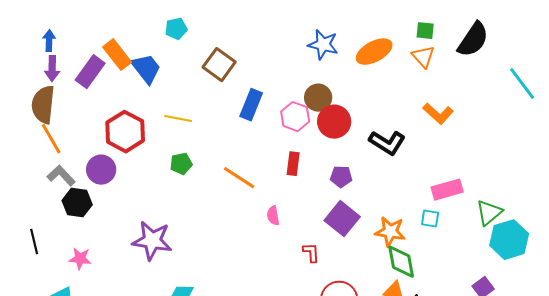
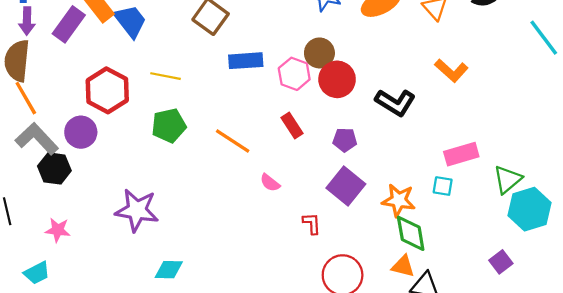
blue rectangle: (251, 105) -> (246, 61), turned 64
green pentagon: (181, 164) -> (169, 126), size x1.4
red rectangle: (293, 164) -> (292, 126), turned -40
gray L-shape: (61, 176) -> (37, 139), size x1.4
pink semicircle: (273, 216) -> (270, 183), turned -42

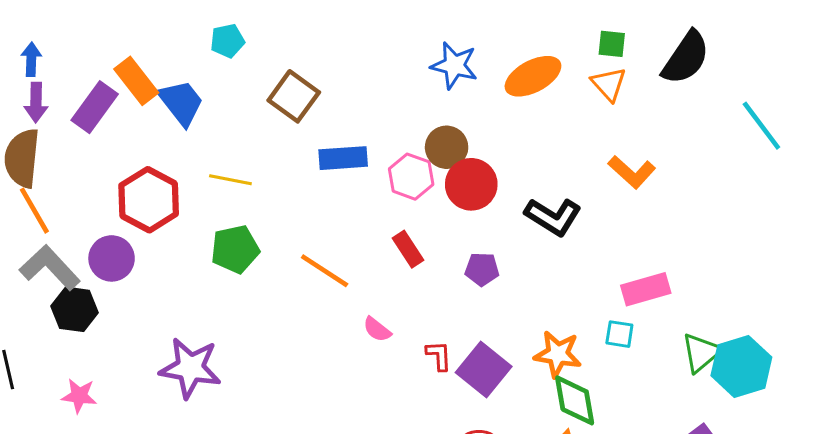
green triangle: (507, 179) -> (701, 353), moved
purple square: (346, 186) -> (484, 370), moved
red L-shape: (312, 223) -> (439, 356), moved

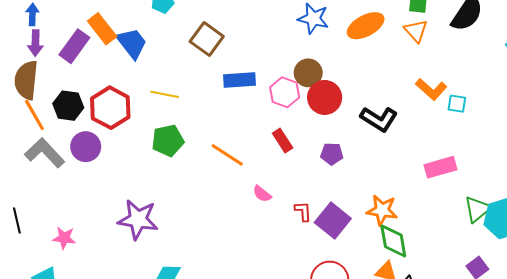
black hexagon: (75, 309) -> (68, 106), moved
cyan square: (619, 334) -> (457, 104), moved

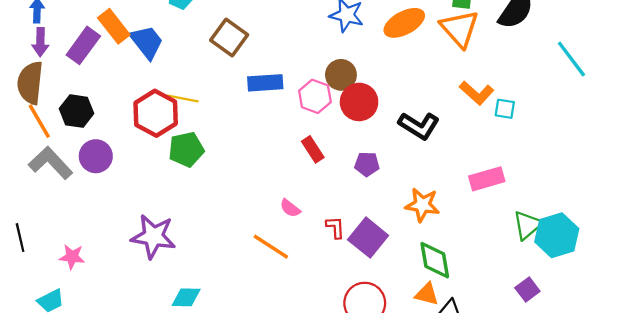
orange triangle: (416, 31) -> (460, 29), size x1.5
red hexagon: (110, 108) -> (156, 113), moved
orange line: (227, 155) -> (271, 247), moved
orange star: (382, 210) -> (422, 205), moved

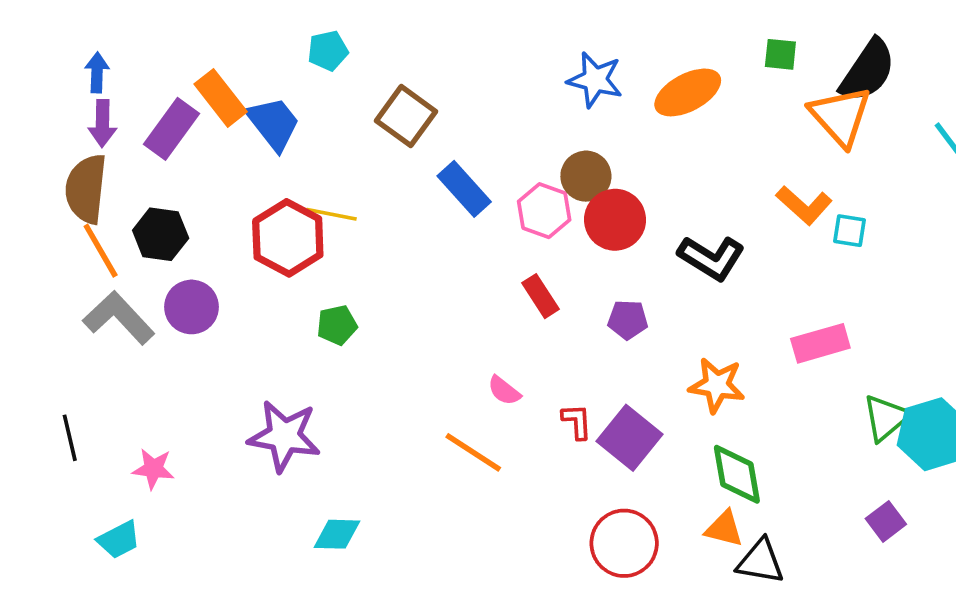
orange triangle: (460, 29) -> (840, 116), moved
blue rectangle: (265, 83) -> (464, 189), turned 52
green pentagon: (186, 149) -> (337, 325), moved, size x0.7

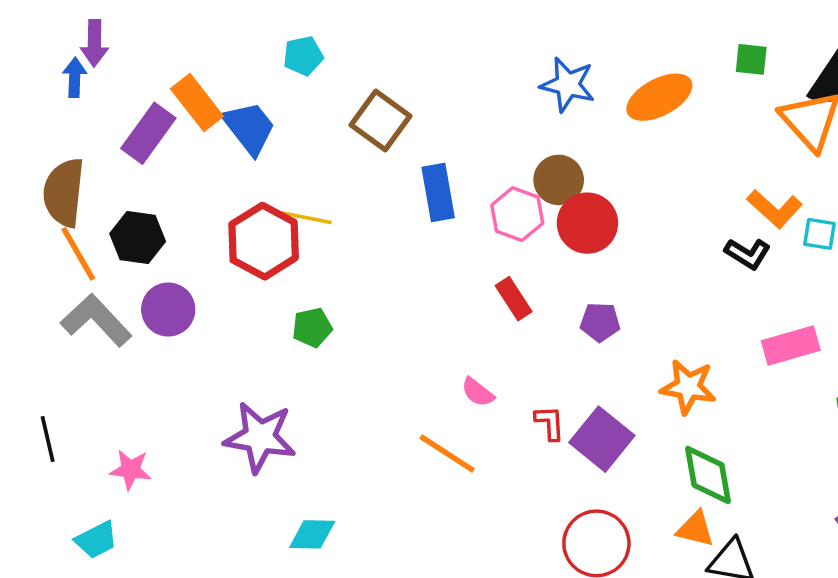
purple arrow: (102, 123) -> (94, 43), moved
blue rectangle: (464, 189) -> (438, 193), turned 32
black L-shape: (711, 258) -> (748, 254), moved, size x0.7

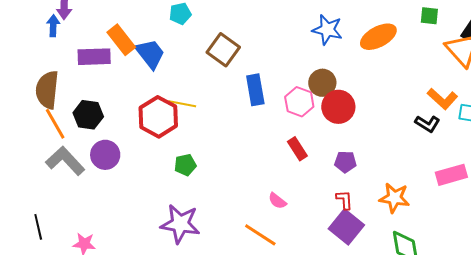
purple rectangle: (148, 133) -> (94, 57), turned 52
red L-shape: (550, 423) -> (344, 200), moved
purple star: (260, 437) -> (180, 224), moved

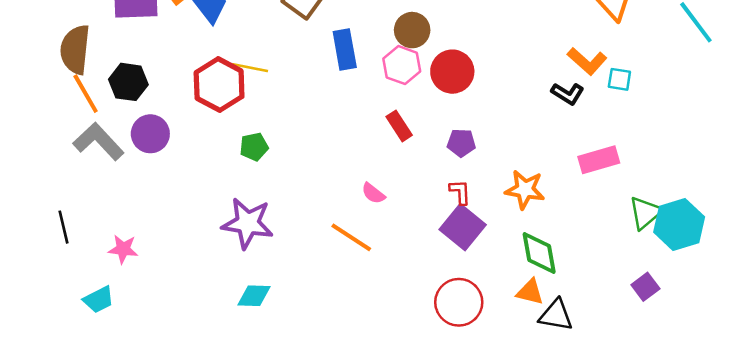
brown circle: (322, 83) -> (412, 30), moved

